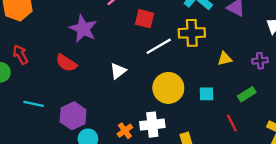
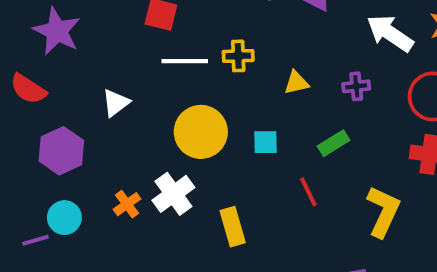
yellow cross: (192, 33) -> (238, 56), moved, size x0.7
white line: (159, 46) -> (185, 61), turned 30
purple hexagon: (73, 116) -> (61, 151), moved
white cross: (152, 125) -> (173, 194), turned -30

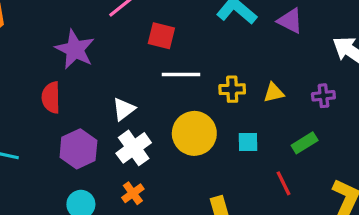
yellow cross: (238, 56) -> (232, 89), moved
red semicircle: (28, 89) -> (51, 97), turned 56
white cross: (173, 194) -> (134, 148), moved

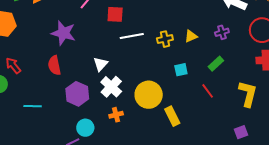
yellow circle: (194, 133) -> (149, 95), moved
orange cross: (133, 193) -> (116, 115), turned 32

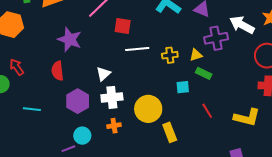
purple cross: (222, 32) -> (216, 38), moved, size x1.6
green rectangle: (216, 64) -> (204, 73), moved, turned 63
white cross: (111, 87) -> (112, 97), turned 35
yellow L-shape: (248, 94) -> (247, 117), turned 84

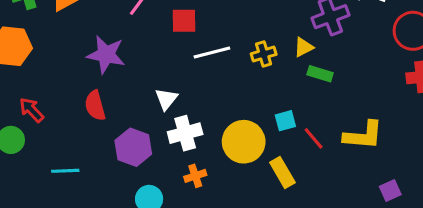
cyan square: (183, 87) -> (285, 121), moved
red line: (207, 111) -> (314, 138), moved
yellow L-shape: (247, 117) -> (363, 135), moved

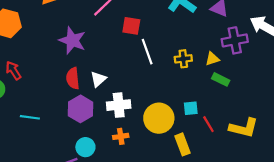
white line: (212, 53) -> (147, 52), turned 75
white triangle: (166, 99) -> (98, 79), moved
red semicircle: (95, 106) -> (73, 78), moved

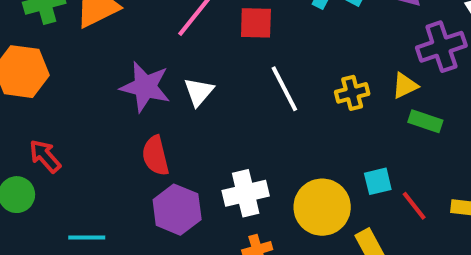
red square: (131, 26) -> (256, 23), moved
white triangle: (98, 79) -> (199, 92), moved

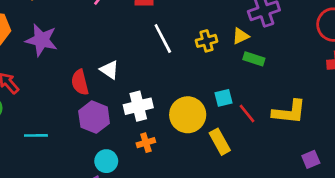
purple star: (145, 87) -> (41, 40), moved
white triangle: (199, 92) -> (109, 70), moved, turned -36

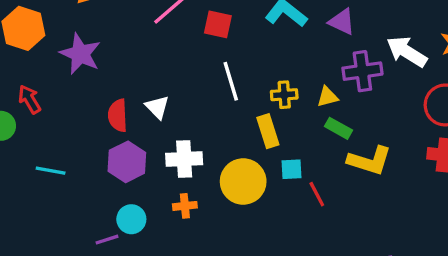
yellow L-shape: (289, 112) -> (370, 161), moved
yellow rectangle: (220, 142) -> (268, 131), moved

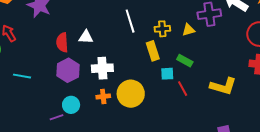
white triangle: (157, 107) -> (86, 37), turned -42
green rectangle: (338, 128) -> (185, 61), moved
yellow L-shape: (370, 161) -> (223, 86), moved
yellow circle: (243, 181) -> (131, 94), moved

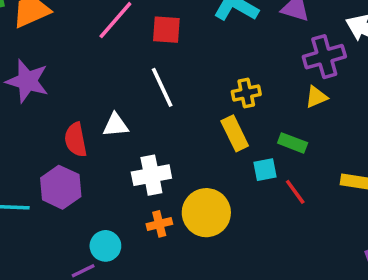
white line: (130, 21) -> (162, 87), moved
yellow triangle: (188, 30) -> (316, 97), moved
purple hexagon: (68, 70) -> (61, 187), moved

